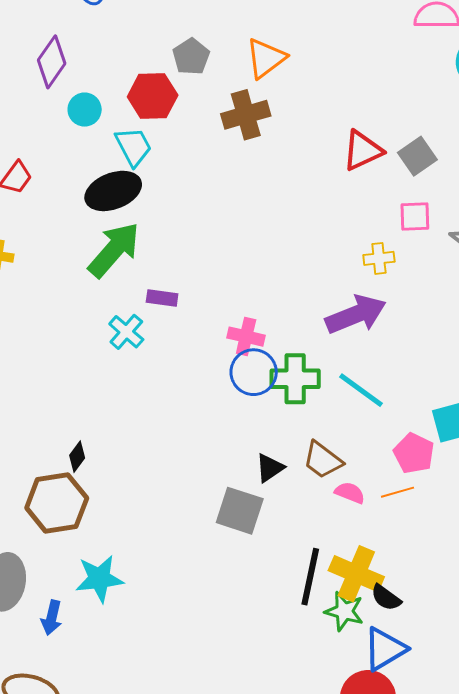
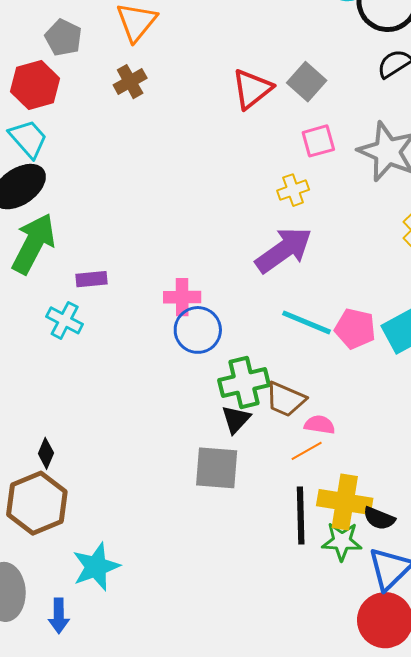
brown cross: (246, 115) -> (130, 82), size x0.7
green cross: (295, 379) -> (244, 383), moved
pink pentagon: (414, 453) -> (355, 329), moved
orange line: (398, 492) -> (307, 451), moved

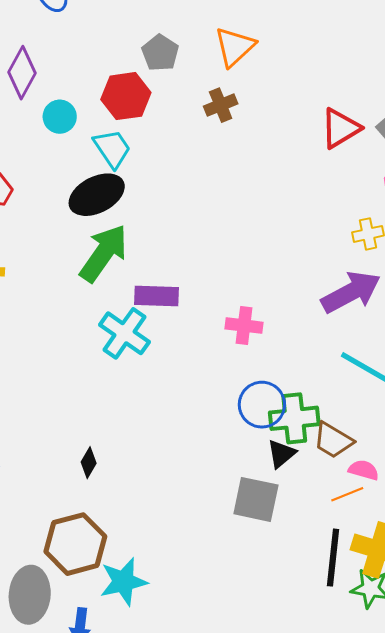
purple rectangle: (91, 279) -> (156, 296), size x1.4
cyan cross: (65, 320) -> (124, 333), size x1.4
blue circle: (198, 330) -> (262, 405), moved
brown hexagon: (37, 503) -> (75, 544), moved

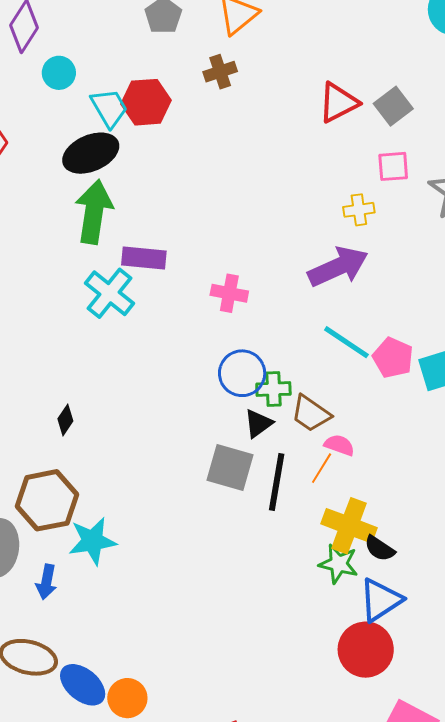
red hexagon: (126, 96) -> (146, 102), moved
green arrow: (104, 253) -> (94, 212), turned -30
green cross: (294, 418) -> (273, 389), size x0.7
orange line: (347, 494) -> (322, 468), turned -40
black line: (333, 558) -> (277, 482), moved

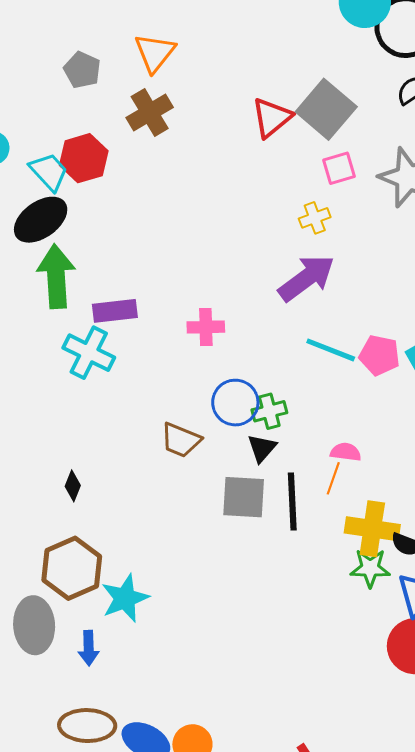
brown cross: (220, 72) -> (150, 112), size x1.4
gray square: (393, 106) -> (326, 109), size x1.5
brown trapezoid: (311, 414) -> (181, 440), moved

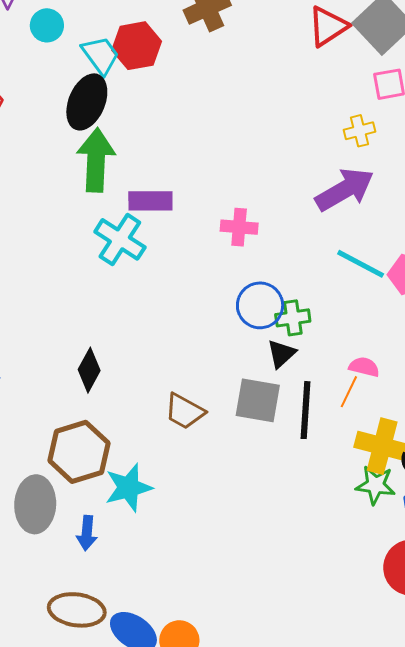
black ellipse: (41, 220) -> (87, 102), turned -38
brown trapezoid: (181, 440) -> (185, 411), moved
black diamond: (73, 486) -> (89, 370), size x1.4

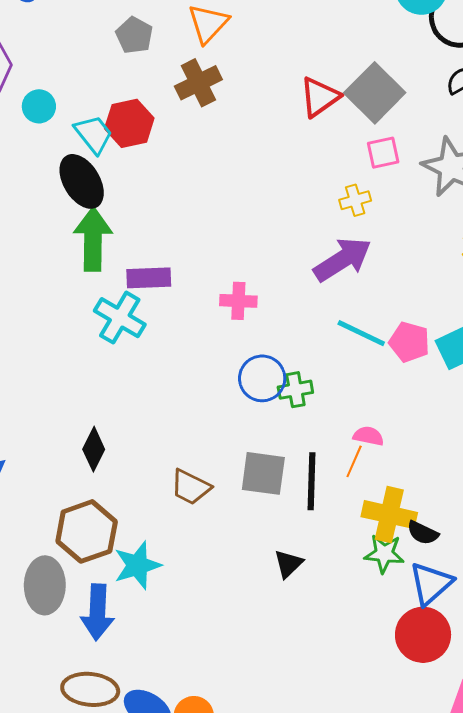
black ellipse: (87, 102) -> (82, 181), turned -52
black triangle: (281, 354) -> (288, 564), moved
blue arrow: (87, 533) -> (97, 612), size x1.6

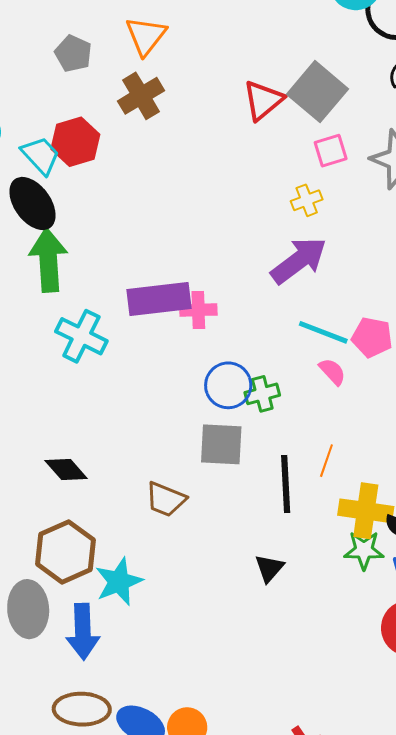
purple rectangle: (149, 278) -> (159, 299), moved, size x1.4
pink semicircle: (368, 436) -> (332, 372), moved, turned 40
black diamond: (94, 449) -> (66, 469), turned -63
gray square: (263, 473) -> (221, 444), moved

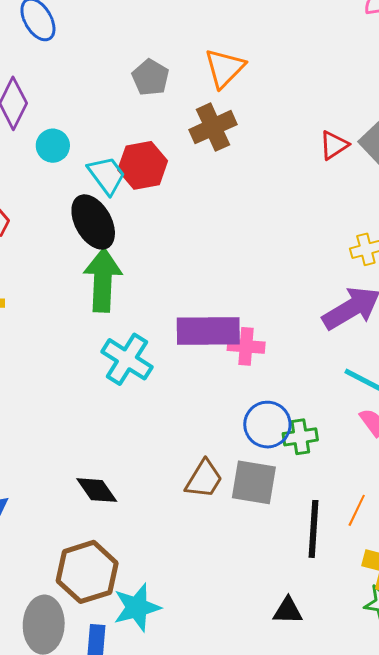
red triangle: (263, 100) -> (334, 145), size x0.7
brown trapezoid: (166, 499) -> (204, 479), moved, turned -87
black triangle: (269, 568) -> (288, 611), turned 44

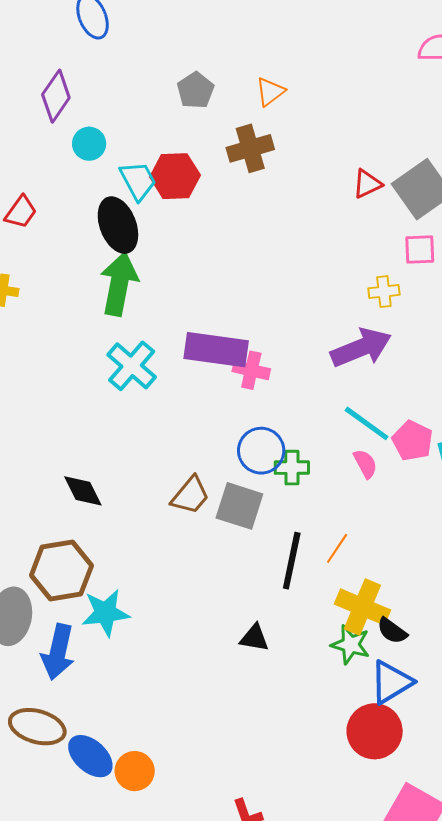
orange triangle: (225, 68) -> (270, 92), size x0.7

